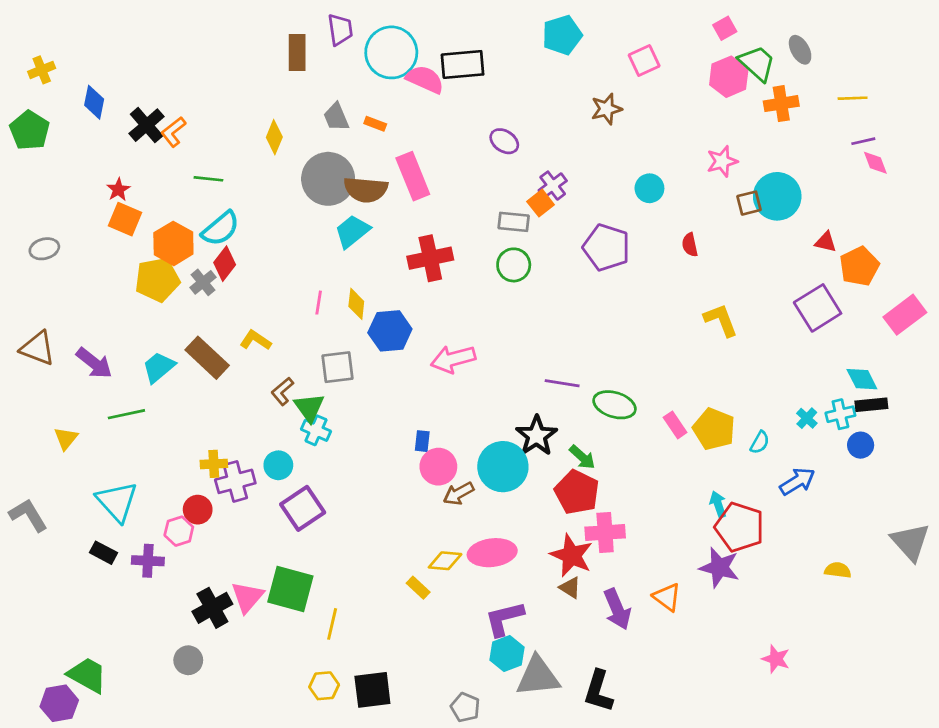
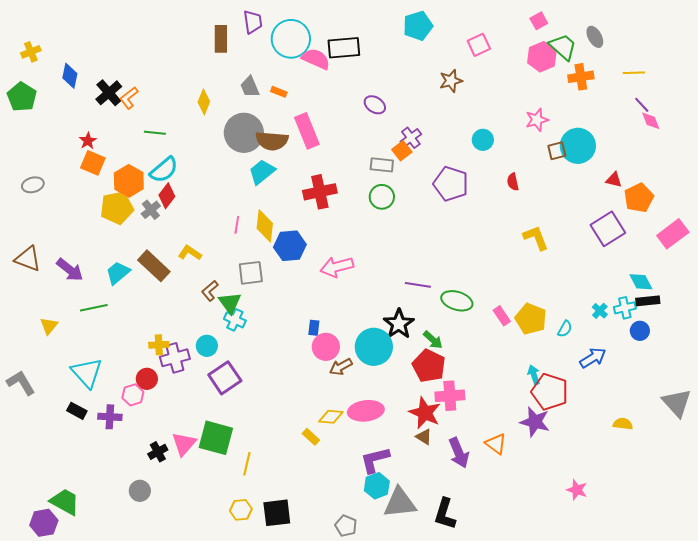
purple line: (863, 141) -> (642, 105), turned 60
yellow diamond: (356, 304) -> (265, 226), size x1.4
black cross: (212, 608) -> (158, 452), size x0.7

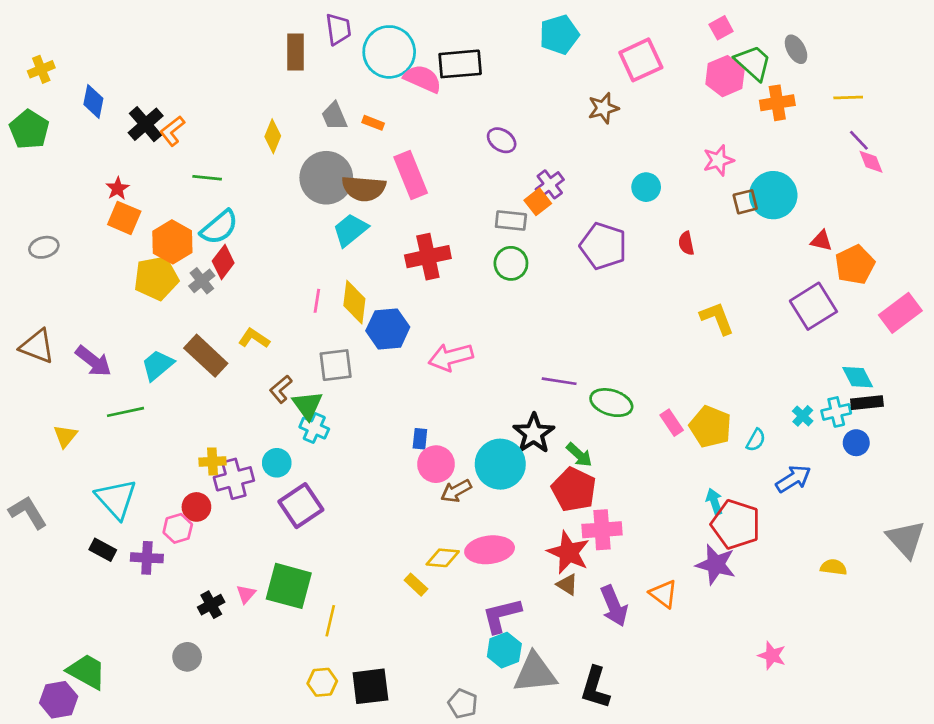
pink square: (479, 45) -> (641, 60), size x1.4
pink triangle: (184, 444) -> (246, 594), size x0.6

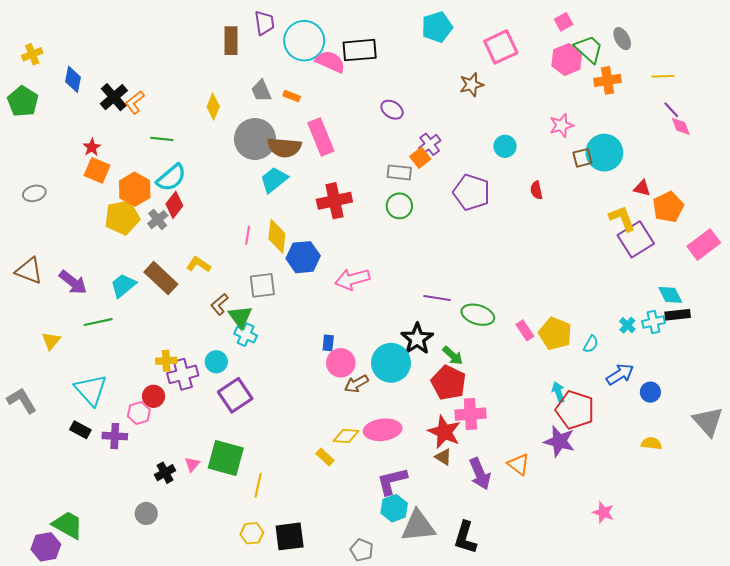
yellow L-shape: (717, 318) -> (622, 218), moved
blue circle: (856, 443) -> (650, 392), moved

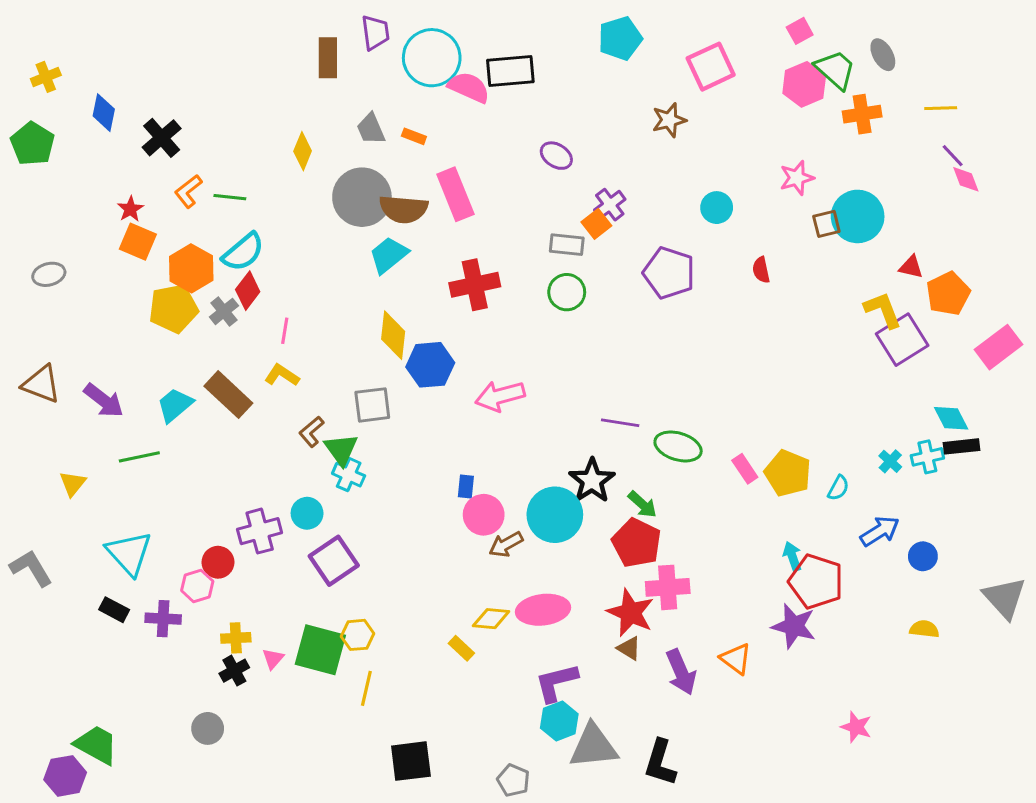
orange L-shape: (135, 102) -> (188, 191), moved
pink line: (248, 235) -> (285, 331), moved
yellow cross: (166, 361) -> (236, 638), moved
yellow hexagon: (252, 533) -> (357, 635), moved

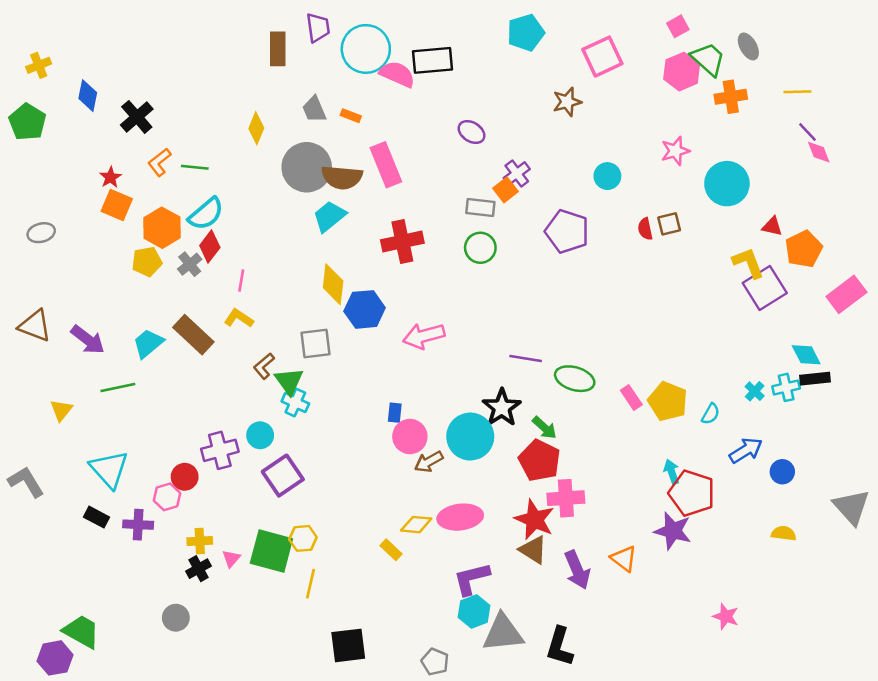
brown square: (826, 224) -> (669, 224), moved
yellow pentagon: (173, 308) -> (147, 262), size x0.7
brown triangle: (629, 648) -> (533, 550), size x1.4

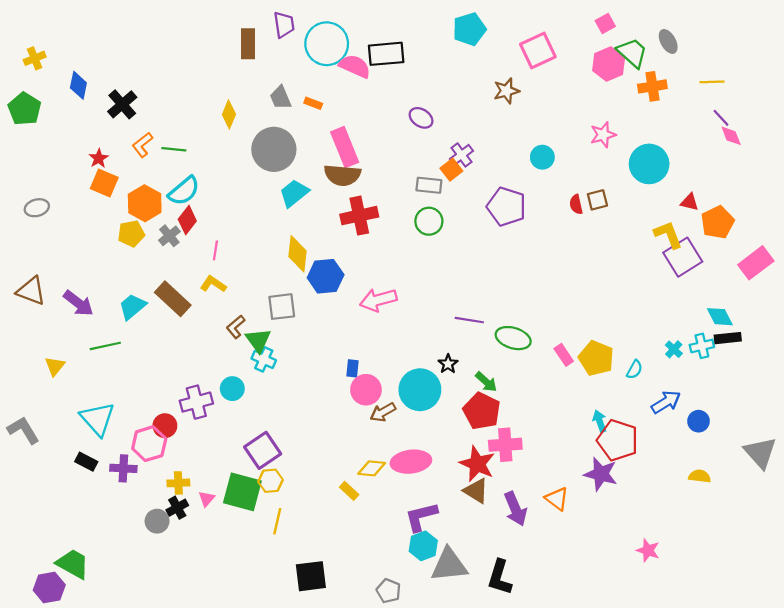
brown semicircle: (342, 177) -> (342, 175), moved
black star: (502, 408) -> (448, 364), size x0.6
purple square: (283, 476) -> (263, 450), moved
pink hexagon: (167, 497) -> (149, 444), size x1.4
gray circle: (176, 618) -> (157, 521), moved

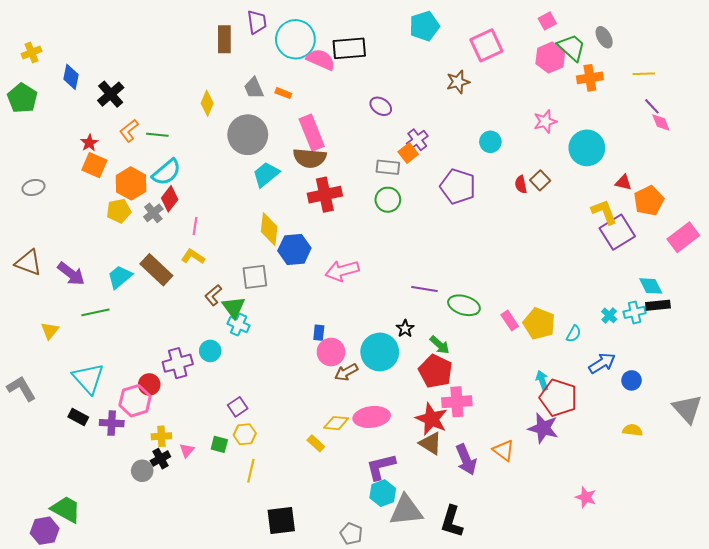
brown square: (597, 200) -> (540, 180), turned -30
purple square: (263, 450) -> (238, 407), size x0.6
green square: (242, 492) -> (219, 444), size x0.5

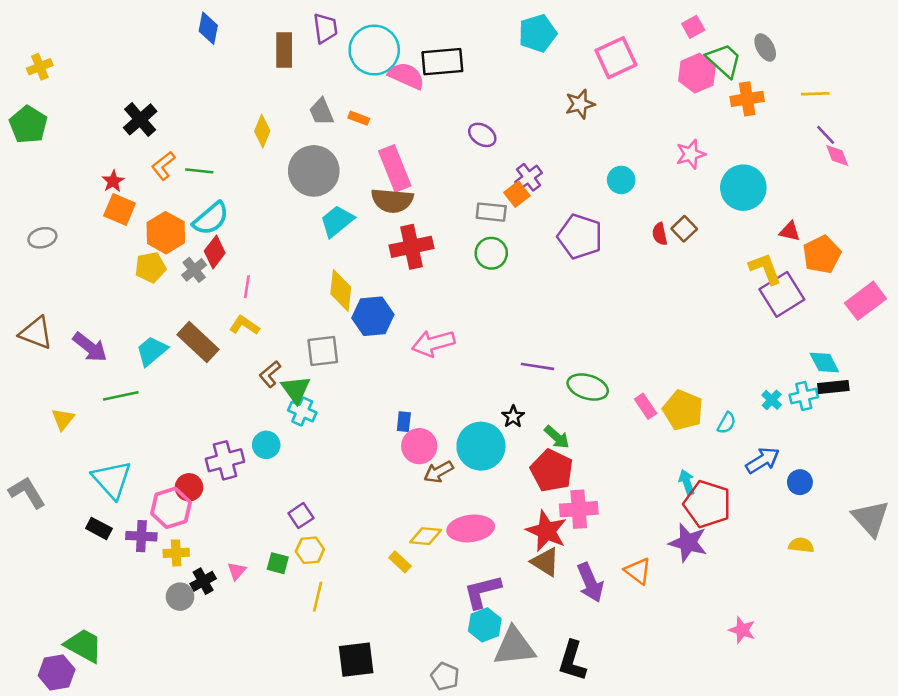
blue diamond: (71, 77) -> (208, 28), moved
yellow cross: (161, 436) -> (176, 553), moved

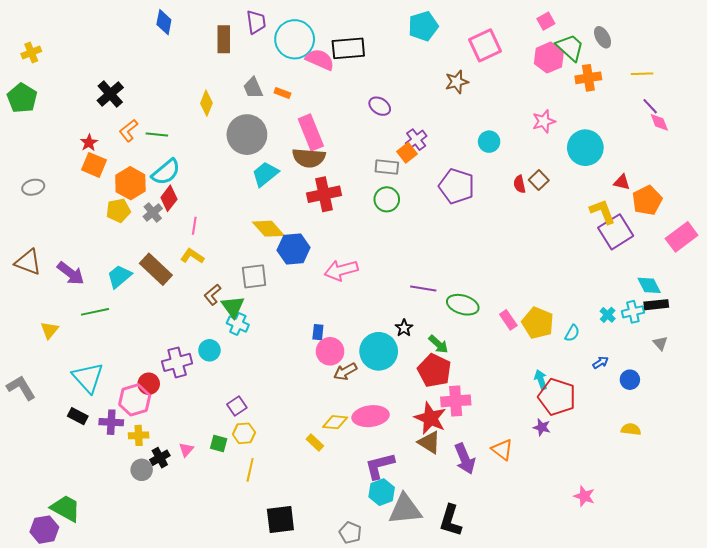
yellow diamond: (341, 291) -> (268, 229), turned -48
blue arrow: (763, 460) -> (601, 362), size x0.6
gray triangle: (871, 518) -> (660, 343), moved, size x0.5
purple star: (688, 543) -> (542, 427), size x0.6

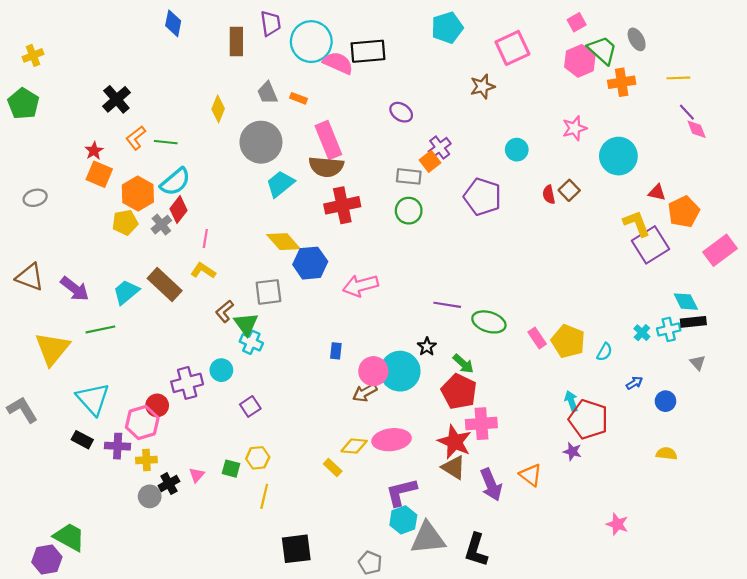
yellow triangle: (49, 330) -> (52, 349), size x1.8
pink circle: (330, 351) -> (373, 371), moved
purple square: (237, 406) -> (250, 406), moved

